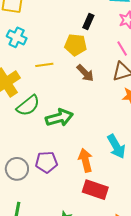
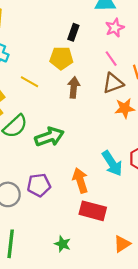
yellow line: (44, 65) -> (29, 82), turned 42
brown arrow: (85, 73) -> (74, 87), turned -126

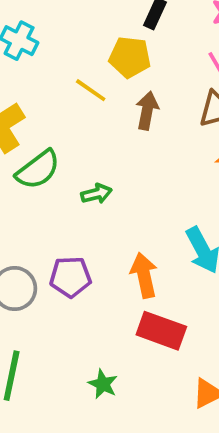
yellow line: (29, 82) -> (91, 90), moved
green arrow: (49, 137) -> (96, 194), size x0.6

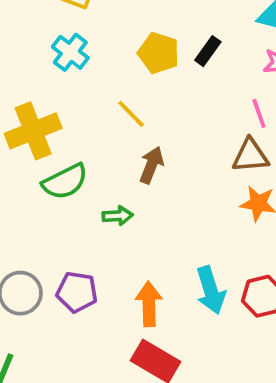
yellow pentagon: (130, 57) -> (159, 53), moved
brown arrow: (147, 111) -> (152, 165), moved

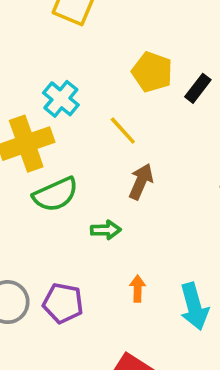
black rectangle: (208, 51) -> (198, 88), moved
cyan cross: (70, 52) -> (61, 99), moved
orange arrow: (149, 304) -> (138, 289), moved, size x0.6

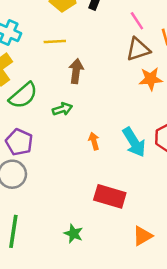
yellow line: (123, 131) -> (55, 41), turned -35
purple pentagon: (63, 303) -> (19, 142), moved, turned 30

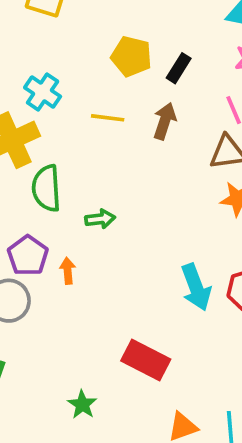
brown arrow: (76, 71) -> (165, 121), moved
green semicircle: (23, 95) -> (46, 188), turned 116
orange arrow: (94, 141) -> (68, 271), moved

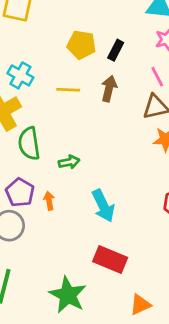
cyan arrow: (196, 287) -> (103, 206), moved
green star: (82, 405) -> (68, 295), size x1.8

